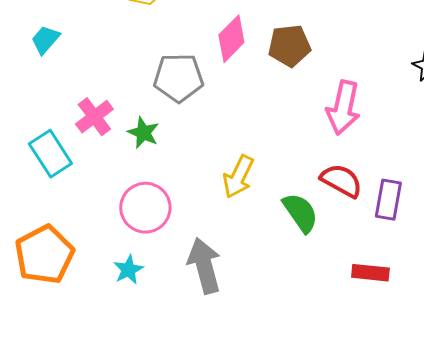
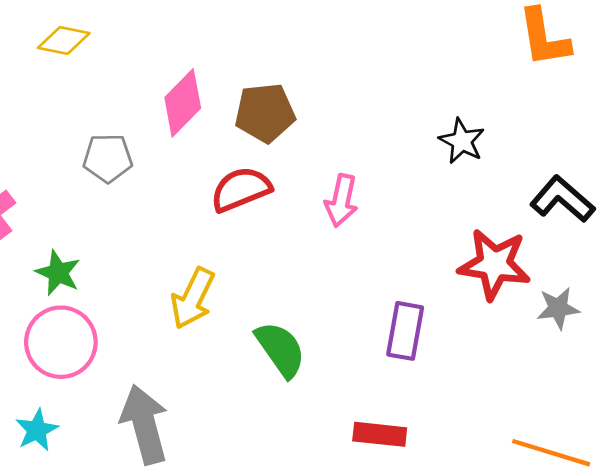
gray pentagon: (178, 78) -> (108, 158), size x0.7
pink arrow: (343, 108) -> (341, 201), size x0.7
green star: (143, 133) -> (58, 273), moved
red semicircle: (341, 181) -> (241, 189), moved, turned -51

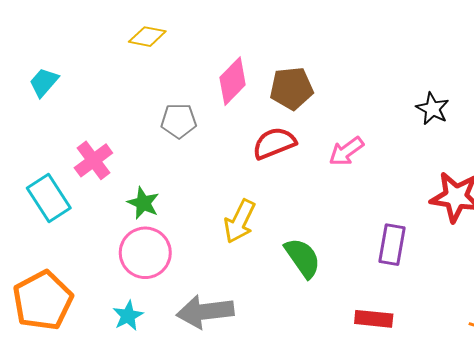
pink arrow: (341, 201) -> (346, 151), turned 42
gray arrow: (144, 424) -> (205, 312), turned -82

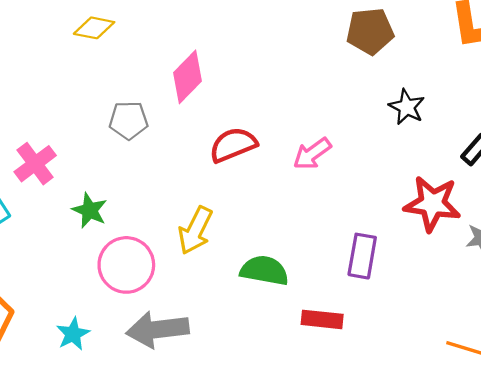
brown pentagon: (291, 88) -> (370, 31), moved
pink circle: (145, 253) -> (126, 265), moved
green semicircle: (303, 258) -> (264, 270), turned -45
red rectangle: (374, 319) -> (322, 319), moved

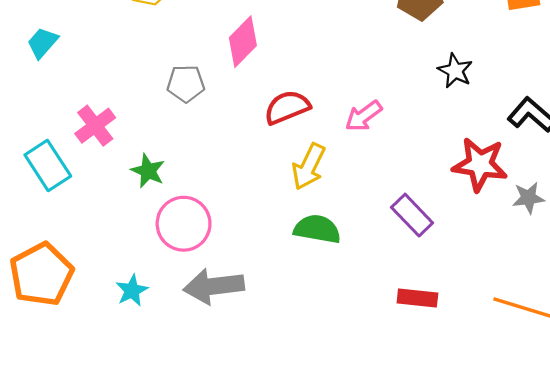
yellow arrow: (195, 230) -> (309, 167), moved
purple rectangle: (362, 256) -> (412, 215), turned -54
red rectangle: (322, 319) -> (417, 298), moved

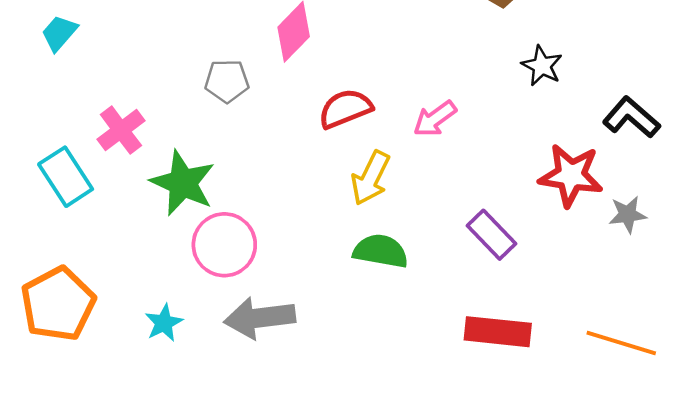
green star: (148, 171) -> (183, 183), size x1.6
red rectangle: (417, 298) -> (498, 332), size x1.4

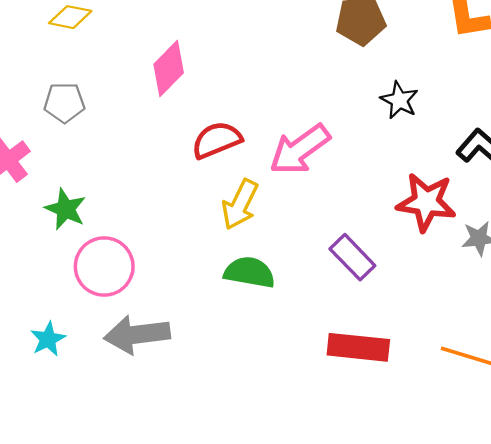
gray pentagon: (227, 81) -> (64, 103), moved
pink arrow: (435, 119) -> (300, 149), size x1.5
green star: (183, 183) -> (66, 209), size x0.7

